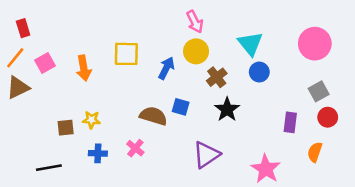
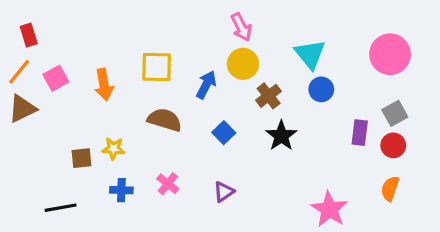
blue square: (181, 107) -> (224, 133), turned 30
brown semicircle: (153, 116) -> (165, 120), moved
red circle: (328, 117) -> (393, 145), moved
purple rectangle: (290, 122) -> (360, 133), moved
purple triangle: (206, 155) -> (224, 192), moved, size x0.6

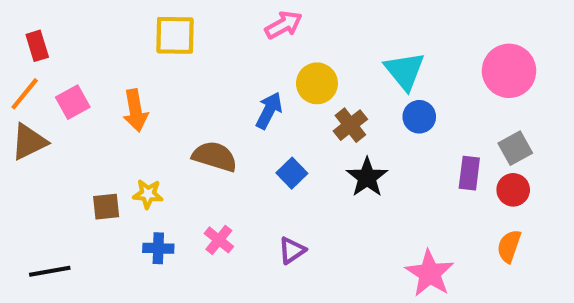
pink arrow: (241, 27) -> (284, 25), moved, turned -92
yellow square: (157, 67) -> (175, 35), moved
black line: (61, 208) -> (50, 271), moved

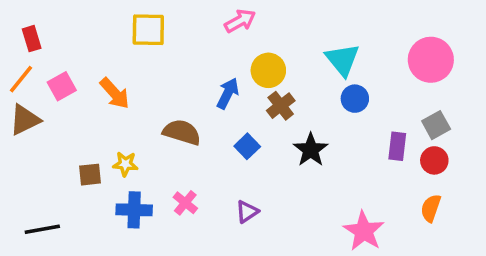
orange arrow: (135, 110) -> (115, 93), turned -32
brown cross: (350, 125) -> (281, 106), moved
blue cross: (158, 248) -> (134, 210), size x1.4

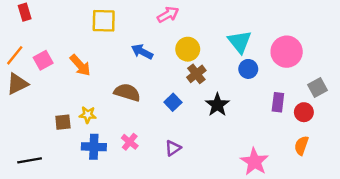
red rectangle: (32, 39) -> (25, 12), moved
pink circle: (431, 60) -> (287, 52), moved
blue arrow: (228, 93) -> (142, 52), moved, turned -90
gray square: (436, 125) -> (317, 87), moved

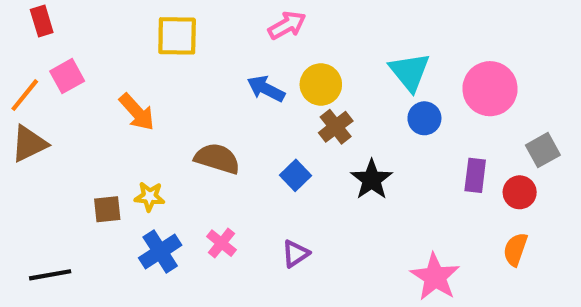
blue arrow: (142, 52) -> (266, 89), moved
pink square: (43, 60) -> (67, 76), moved
blue cross: (94, 147) -> (160, 252), turned -35

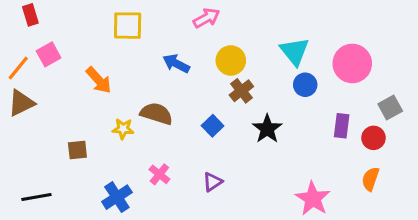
blue arrow: (266, 89) -> (176, 63), moved
yellow star: (150, 197) -> (123, 129), moved
blue cross: (160, 252) -> (117, 197), moved

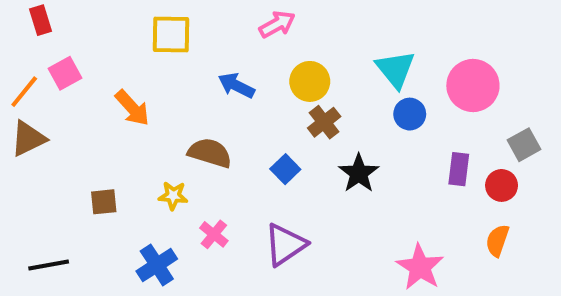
yellow star: (123, 129) -> (173, 196), moved
purple triangle: (213, 182) -> (285, 245), size x1.6

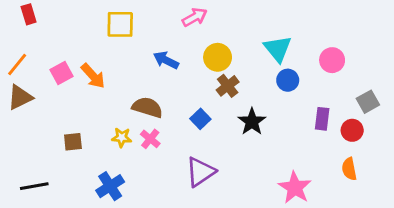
pink square: (65, 73) -> (61, 73), moved
pink circle: (473, 85) -> (332, 60), size x0.7
pink cross: (214, 234) -> (150, 139), moved
orange semicircle: (497, 241) -> (349, 169), turned -30

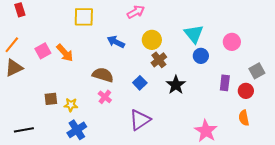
yellow star: (122, 137) -> (71, 105), moved

